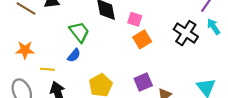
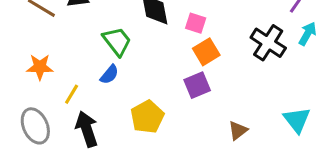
cyan arrow: (214, 27) -> (308, 34), turned 63
yellow line: (47, 69) -> (72, 94), turned -64
purple square: (143, 82) -> (197, 85), moved

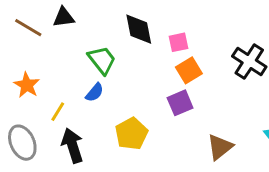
pink square: (196, 23) -> (179, 42), turned -30
orange star: (40, 67) -> (27, 85), turned 30
brown triangle: (238, 130) -> (220, 147), size x1.4

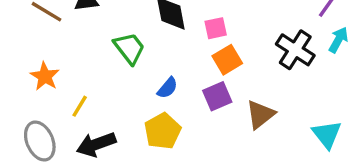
blue semicircle: (95, 92) -> (168, 88), moved
black arrow: (72, 146) -> (96, 144), turned -92
brown triangle: (220, 147) -> (260, 114), moved

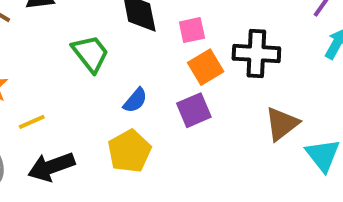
black cross: (295, 50) -> (256, 53), moved, turned -30
yellow line: (80, 106) -> (32, 122), turned 35
brown triangle: (260, 114) -> (282, 124), moved

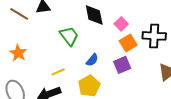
pink square: (192, 30) -> (121, 24), turned -32
yellow line: (32, 122) -> (58, 72), moved

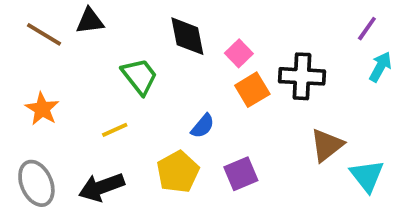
blue semicircle: (92, 60) -> (203, 126), moved
purple square: (122, 65) -> (241, 174), moved
yellow line: (58, 72) -> (115, 130), moved

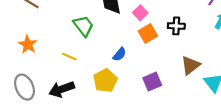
black cross: (302, 76) -> (176, 26), size x0.7
yellow line: (115, 130) -> (69, 57), turned 48
purple square: (241, 174) -> (152, 82), moved

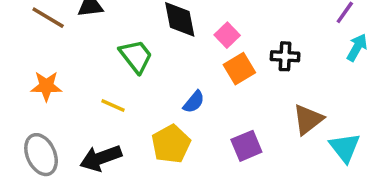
orange star: (28, 44) -> (46, 86), turned -30

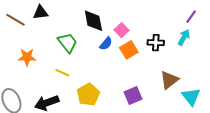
cyan arrow: (357, 47) -> (184, 37), moved
orange star: (46, 86) -> (27, 57), moved
blue semicircle: (194, 102) -> (106, 44), moved
yellow line: (113, 105) -> (62, 73), moved

